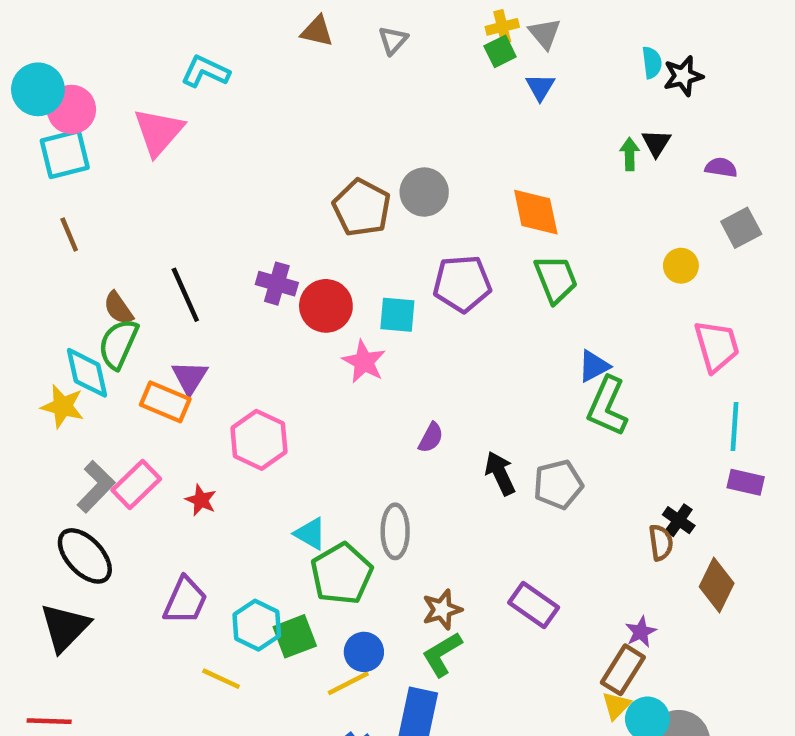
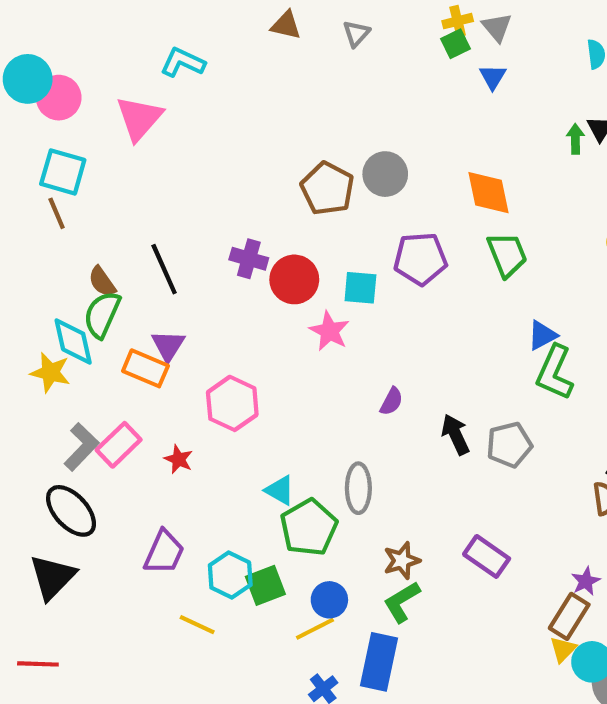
cyan square: (65, 154) -> (63, 172), moved, turned 30

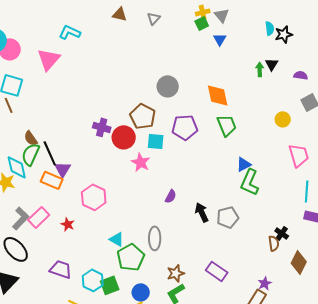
brown pentagon: (327, 189) -> (143, 116), moved
black line: (164, 269) -> (50, 153), moved
purple trapezoid: (164, 552) -> (61, 269), turned -95

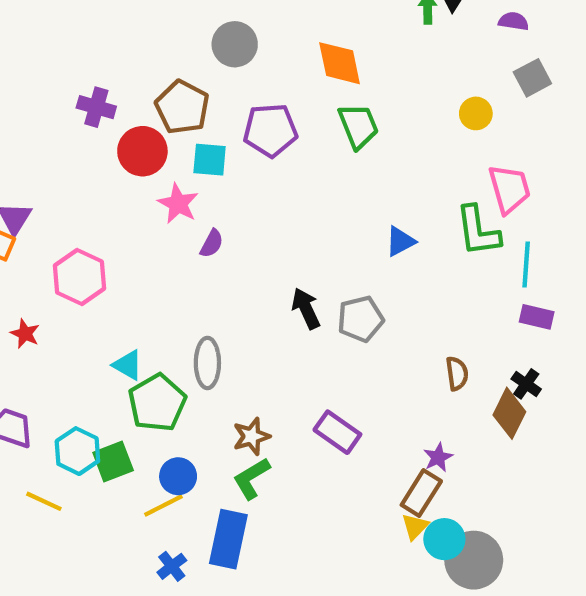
purple cross: (102, 127) -> (96, 107), moved
blue triangle: (244, 164) -> (400, 241), moved
green L-shape: (250, 182) -> (478, 231), moved, turned -32
purple semicircle: (171, 196) -> (212, 243), moved
black cross: (282, 233) -> (526, 384), moved

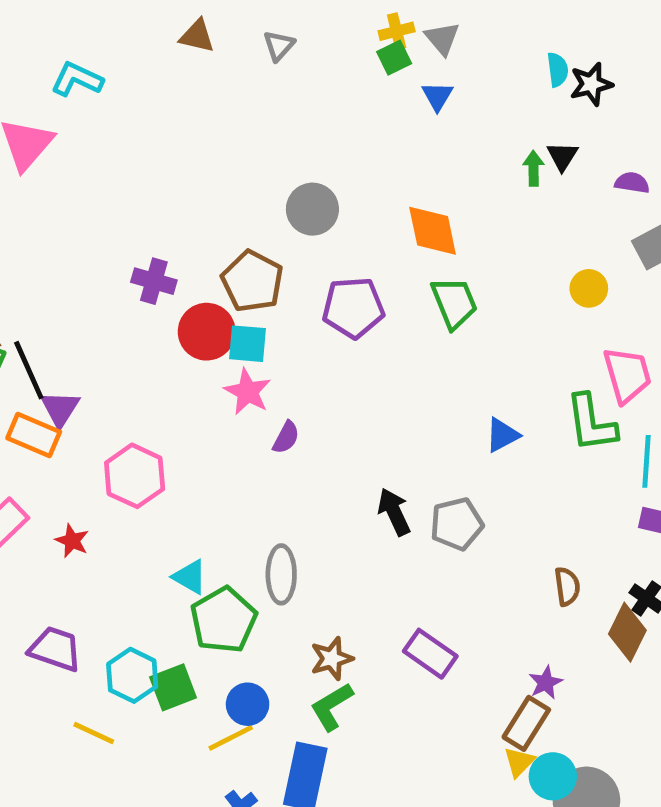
cyan square: (210, 160) -> (248, 344), moved

